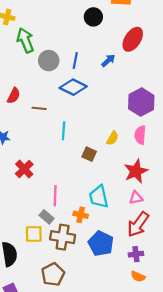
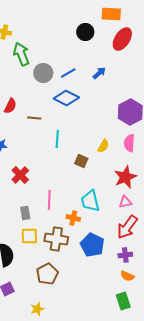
red ellipse: (133, 39) -> (122, 39), moved
blue line: (75, 61) -> (68, 73), turned 49
gray rectangle: (47, 217) -> (25, 213), moved, turned 40

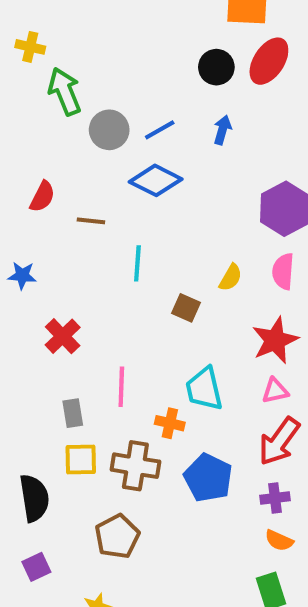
black circle: (85, 32) -> (216, 67), moved
blue arrow: (99, 73) -> (222, 130), turned -32

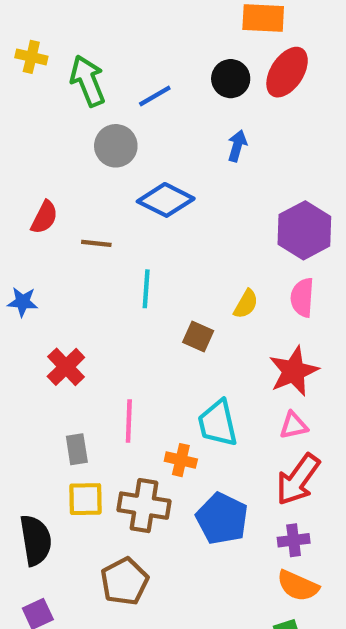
green arrow: (65, 91) -> (88, 81), moved
blue line: (160, 130) -> (155, 96), moved
orange semicircle: (279, 541) -> (298, 586), size x1.4

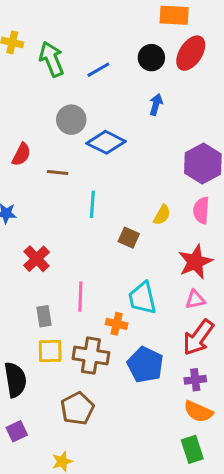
gray circle: (116, 146) -> (71, 120), moved

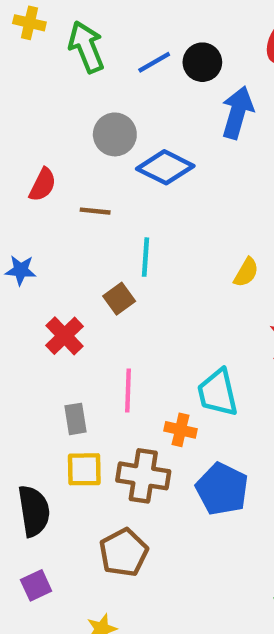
black circle: (151, 58) -> (202, 62), moved
blue arrow: (156, 104) -> (237, 113), size x1.6
brown square: (129, 238) -> (119, 299), moved, turned 30

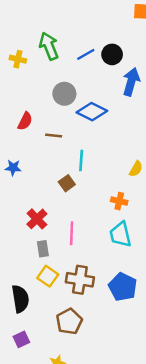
yellow cross: (29, 23) -> (18, 59), moved
red cross: (64, 336) -> (37, 219), moved
orange cross: (180, 430) -> (119, 201), moved
yellow square: (84, 469) -> (48, 276), turned 36

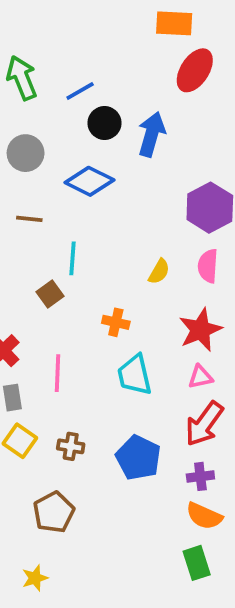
black circle: (112, 54) -> (105, 123), moved
gray circle: (64, 94) -> (26, 153), moved
orange cross: (119, 201) -> (116, 322), moved
brown cross: (80, 280) -> (71, 446), size x0.6

